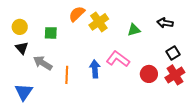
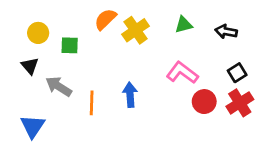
yellow circle: (20, 27) -> (38, 33), moved
green triangle: (134, 30) -> (184, 25), moved
pink L-shape: (118, 59) -> (182, 73), moved

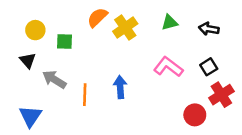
black square: (237, 73) -> (209, 67), moved
red circle: (204, 102) -> (195, 115), moved

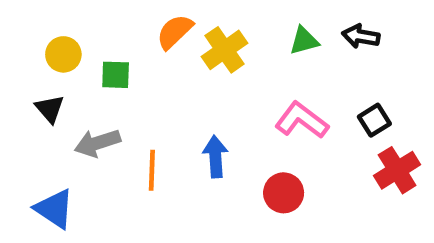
black arrow: (209, 29) -> (361, 36), moved
gray arrow: (54, 79) -> (97, 143), turned -50
red circle: (195, 115) -> (284, 193), moved
blue triangle: (30, 116) -> (54, 209), turned -30

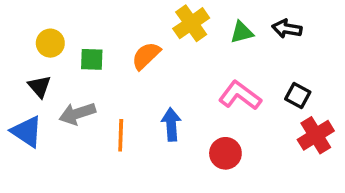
orange semicircle: (175, 32) -> (146, 56), moved
yellow cross: (225, 50) -> (191, 23), moved
black square: (374, 120) -> (298, 95), turned -30
blue triangle: (54, 209) -> (27, 132), moved

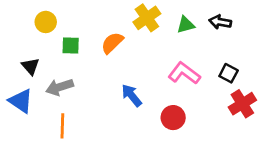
yellow circle: (50, 43) -> (46, 22), moved
blue arrow: (171, 124) -> (132, 95), turned -35
orange line: (121, 135) -> (62, 126), moved

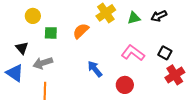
black arrow: (220, 22) -> (159, 16), turned -35

